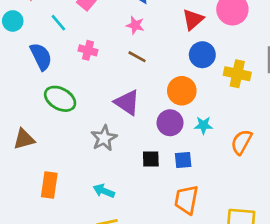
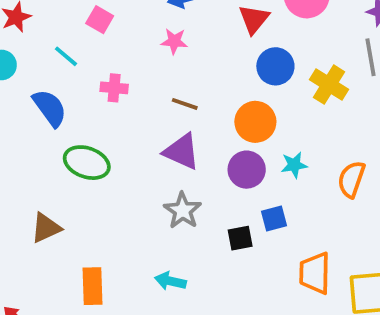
brown line: (137, 57) -> (185, 104), moved
yellow cross: (237, 74) -> (329, 85), turned 30
gray star: (104, 138) -> (183, 211), moved
black square: (151, 159) -> (240, 238), moved
orange trapezoid: (186, 200) -> (315, 273), moved

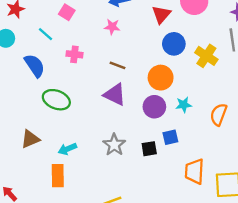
gray star: (183, 211) -> (114, 145), moved
cyan arrow: (170, 281) -> (67, 149), moved, turned -36

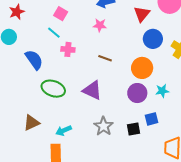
cyan line: (45, 34) -> (54, 33), moved
purple triangle: (115, 95) -> (92, 90), moved

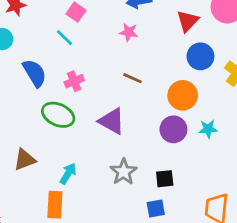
pink cross: (68, 49) -> (74, 81), moved, turned -32
blue square: (151, 119) -> (156, 209), moved
cyan arrow: (64, 131) -> (68, 174), turned 140

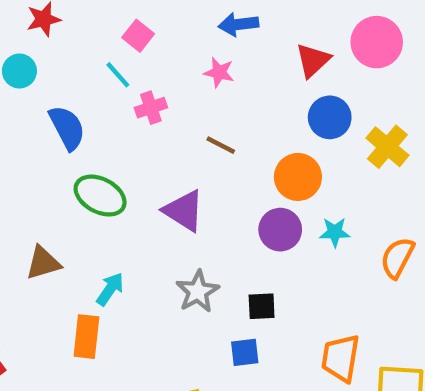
pink cross: (74, 81) -> (151, 108), moved

